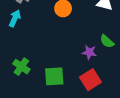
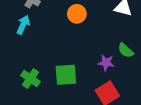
green square: (54, 76) -> (66, 75), moved

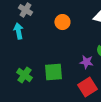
cyan arrow: (23, 25) -> (18, 31), turned -35

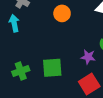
green cross: (24, 75) -> (21, 71), turned 35

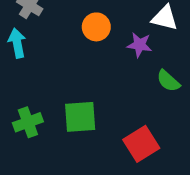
purple star: (88, 57) -> (139, 45), moved

